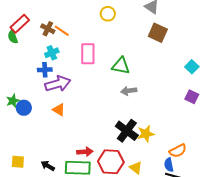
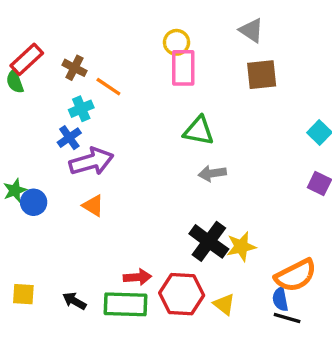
orange line: (62, 31) -> (108, 87), moved
brown square: (158, 33) -> (262, 75), turned -30
pink rectangle: (88, 54) -> (183, 68), moved
blue cross: (45, 70) -> (69, 138), turned -32
orange semicircle: (178, 151) -> (296, 275), size x1.4

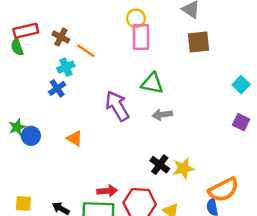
red rectangle: (27, 59) -> (26, 31), turned 30
purple arrow: (91, 161) -> (117, 106), moved, turned -104
black cross: (209, 241) -> (160, 165), size x0.7

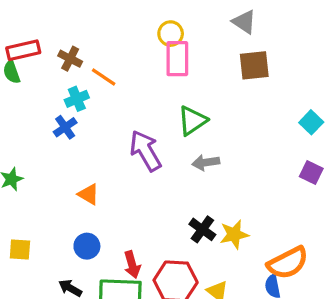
green triangle: (152, 83) -> (192, 121), turned -45
blue circle: (31, 136) -> (87, 246), moved
red arrow: (107, 191) -> (132, 265), turned 78
yellow square: (23, 203) -> (20, 249), moved

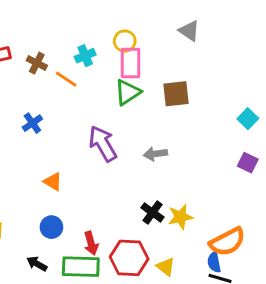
brown square: (254, 65) -> (176, 94), moved
cyan cross: (77, 99) -> (85, 56), moved
green triangle: (192, 121) -> (128, 92), moved

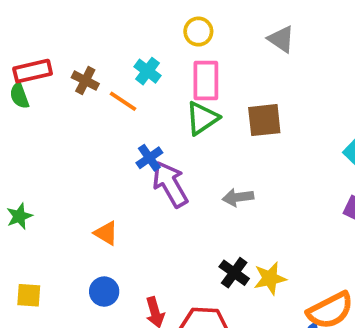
yellow circle: (125, 41) -> (198, 32), moved
cyan cross: (85, 56) -> (147, 71), turned -30
blue cross: (32, 123) -> (149, 158), moved

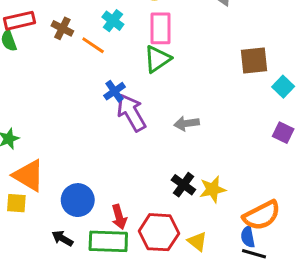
brown square: (264, 120) -> (254, 61), moved
orange triangle: (106, 233) -> (29, 176), moved, size x1.6
blue circle: (104, 292) -> (78, 200), size x1.4

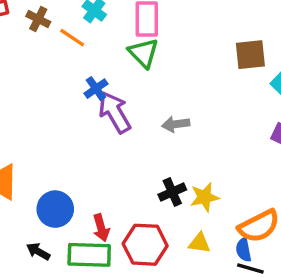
green triangle: (157, 59) -> (143, 53), turned -40
black cross: (183, 185) -> (172, 192), turned 30
yellow triangle: (197, 241) -> (199, 243), moved, turned -30

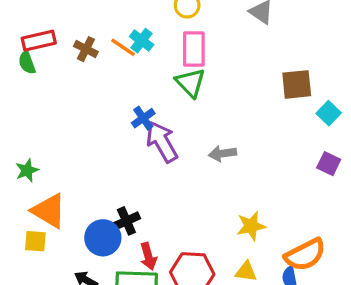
orange line: (72, 38) -> (123, 47), moved
black cross: (172, 192) -> (126, 221), moved

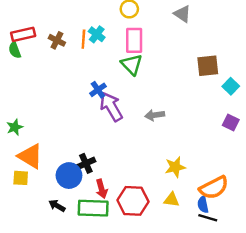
orange line: (123, 47) -> (83, 39), turned 60

